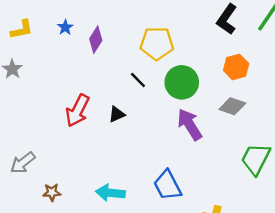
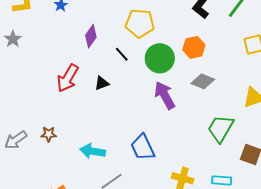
purple diamond: (96, 40) -> (91, 36), moved
orange hexagon: (236, 67) -> (194, 47), moved
gray arrow: (23, 163) -> (16, 140), moved
brown star: (52, 192) -> (49, 134), moved

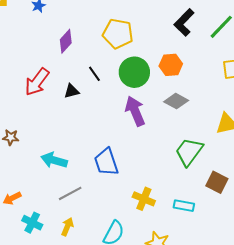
black line: (122, 54) -> (94, 74), moved

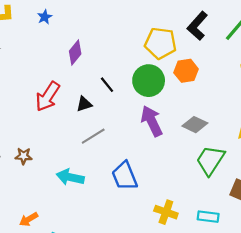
yellow pentagon: (118, 34) -> (161, 43), moved
gray diamond: (176, 101) -> (195, 125), moved
gray line: (70, 193) -> (93, 136), moved

